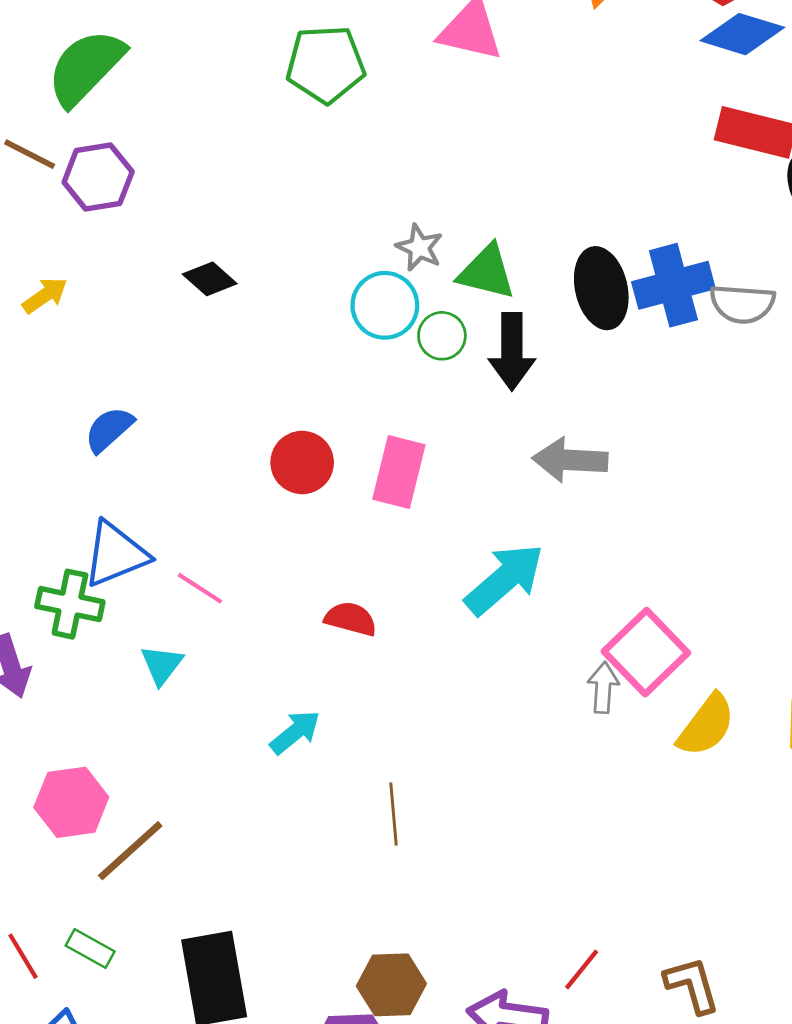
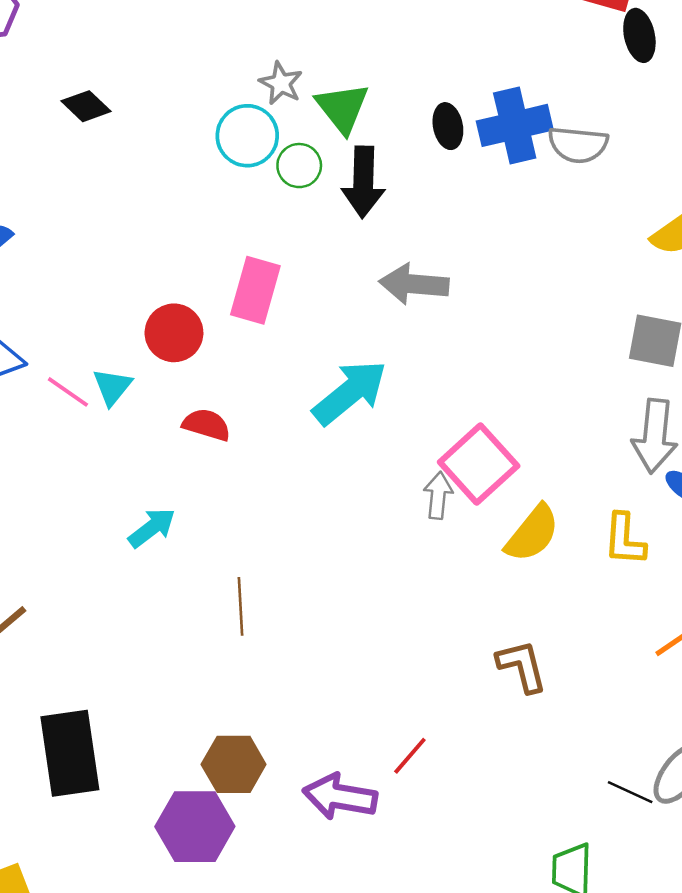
green triangle: (487, 272) -> (342, 108), turned 36
black ellipse: (601, 288) -> (448, 126), size x0.6
red circle: (302, 462) -> (174, 333), moved
cyan triangle: (162, 665) -> (112, 387), moved
brown L-shape: (692, 985) -> (522, 666), moved

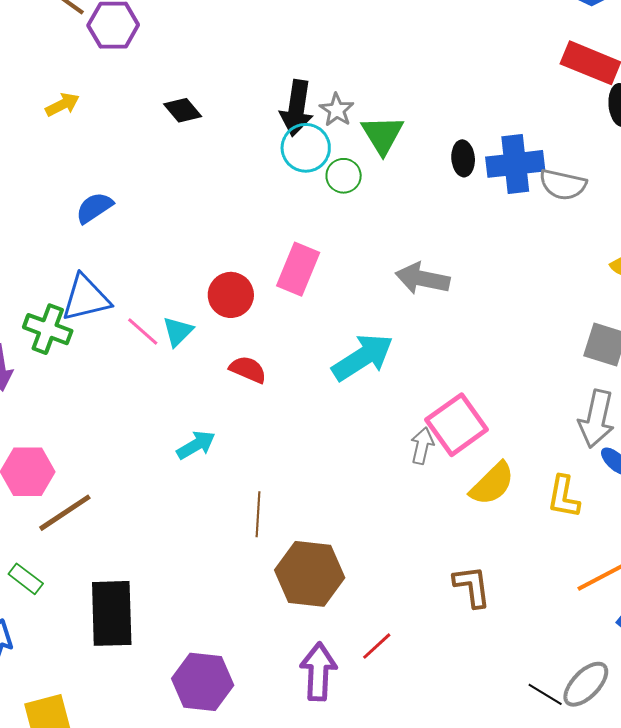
black arrow: (363, 182) -> (297, 108), moved
brown hexagon: (234, 764) -> (310, 574), moved, size x1.4
purple arrow: (340, 797) -> (318, 672), turned 76

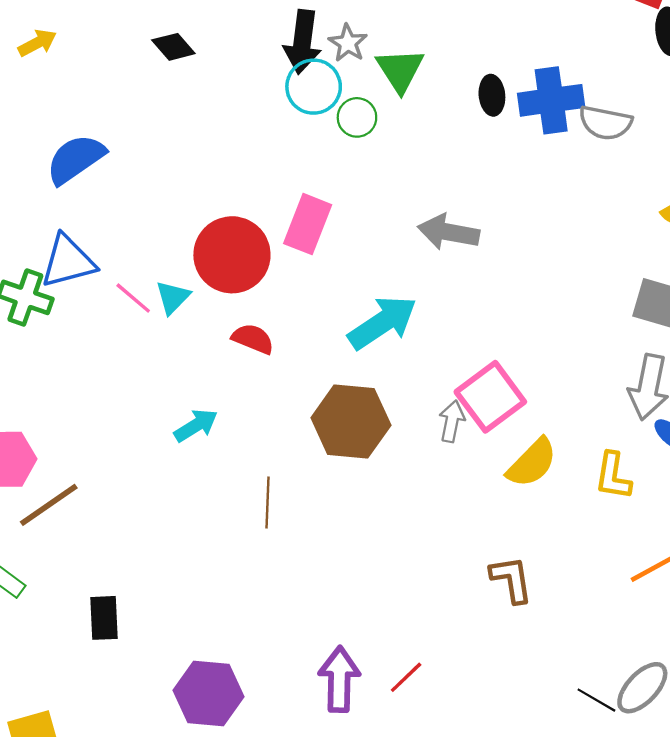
blue semicircle: (94, 208) -> (76, 159), size x1.4
red circle: (231, 295) -> (232, 255), size x1.5
brown hexagon: (310, 574) -> (351, 421), moved
black rectangle: (112, 613) -> (104, 618), size x0.6
red line: (377, 646) -> (406, 677), moved

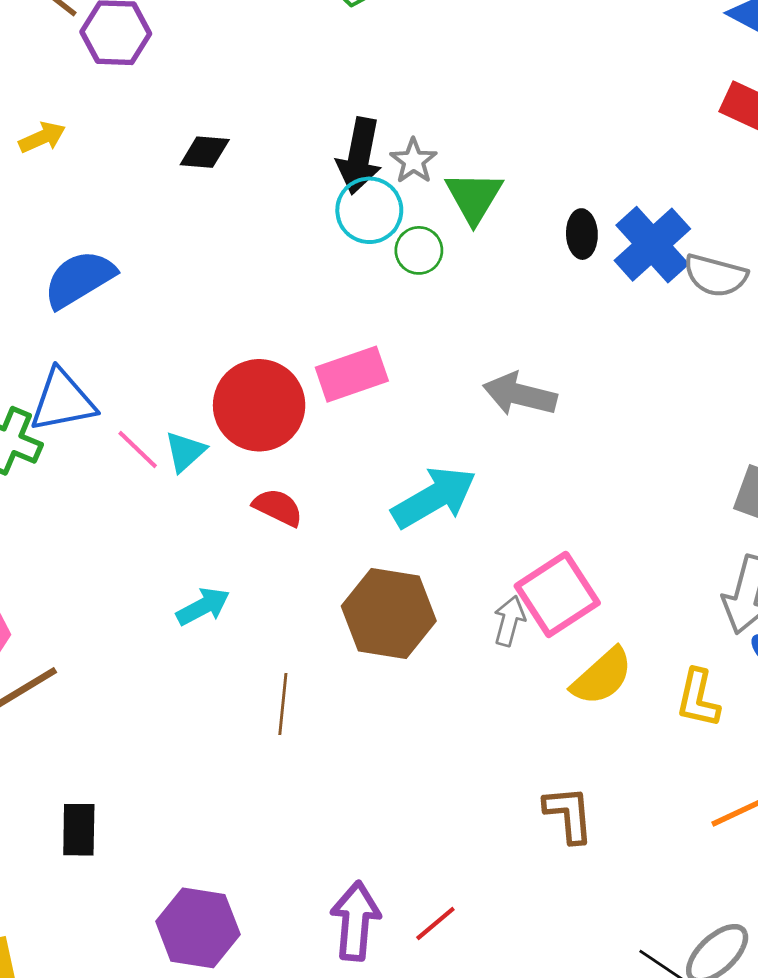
black diamond: (173, 47) -> (205, 152), turned -48
blue cross: (551, 100) -> (652, 245), turned -38
pink rectangle: (308, 224) -> (352, 374), turned 46

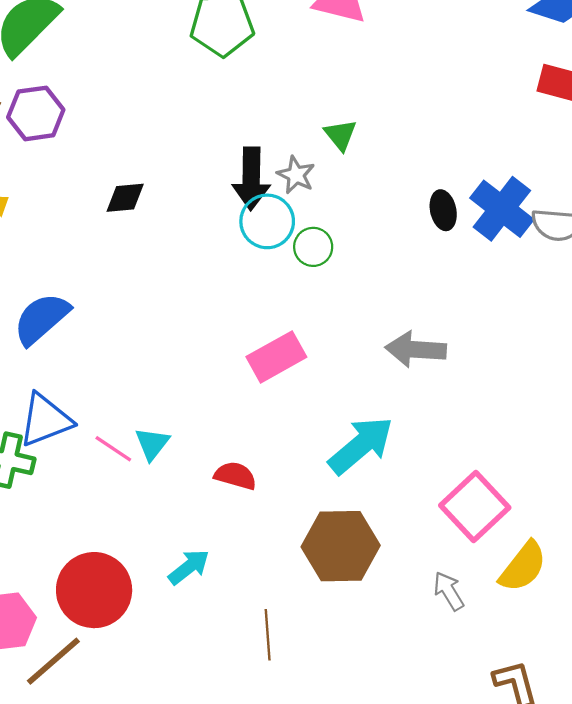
green triangle: (474, 197) -> (341, 135), moved, size x0.7
red circle: (259, 405) -> (94, 590), moved
gray arrow: (509, 621) -> (449, 591), moved, turned -36

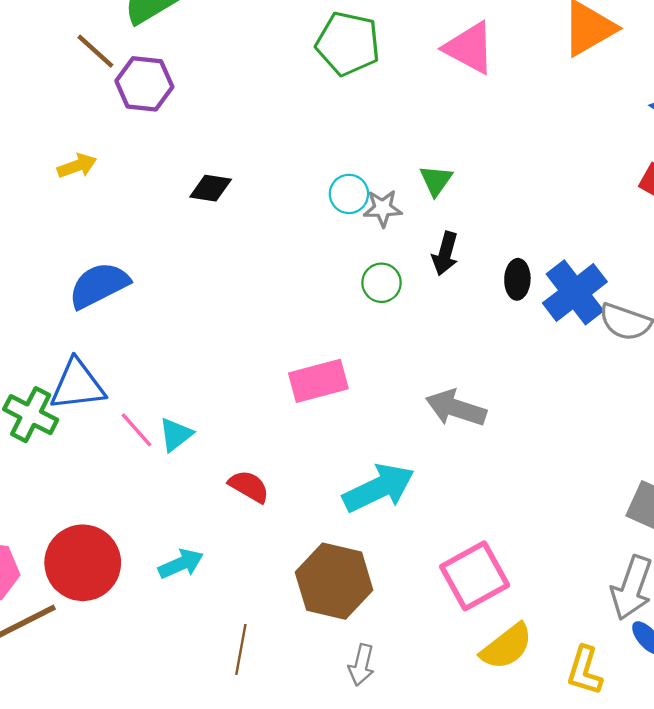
gray star: (296, 175) -> (383, 208), turned 30
black arrow: (251, 179) -> (445, 254), moved, size x0.7
cyan circle: (267, 221) -> (349, 194), moved, size x0.7
gray arrow: (449, 591) -> (361, 665), moved, turned -150

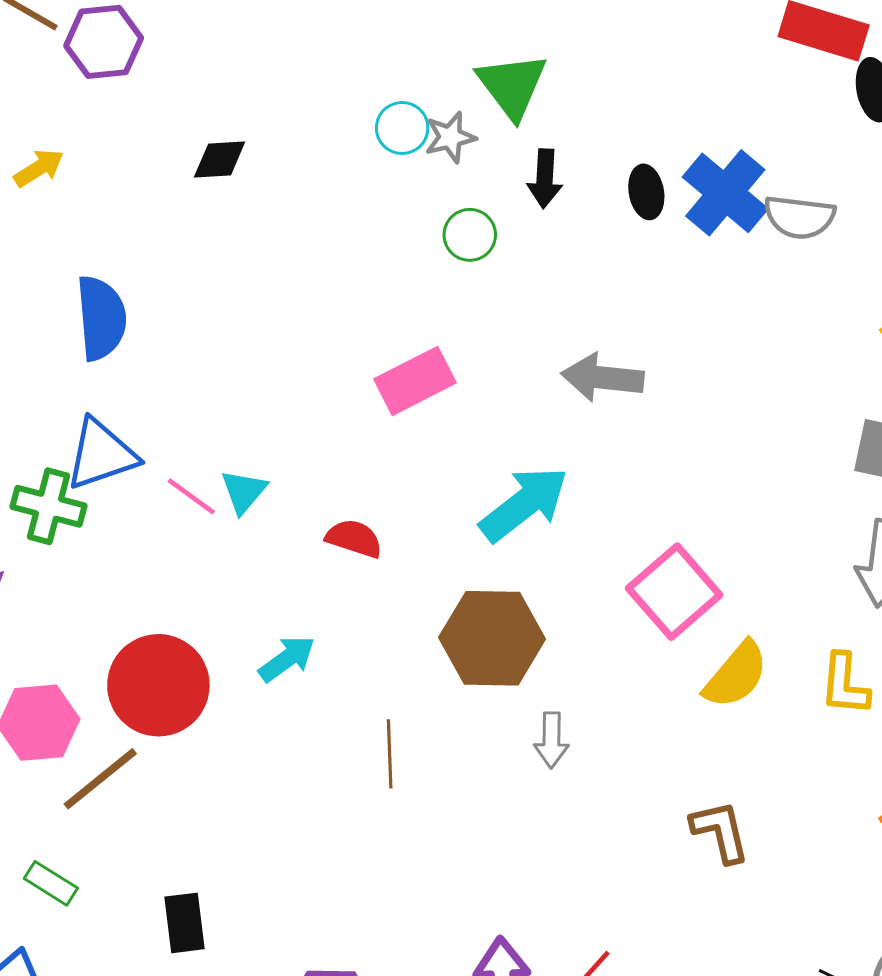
green triangle: (436, 180) -> (512, 86), size x1.6
blue semicircle: (99, 285) -> (101, 318), turned 124

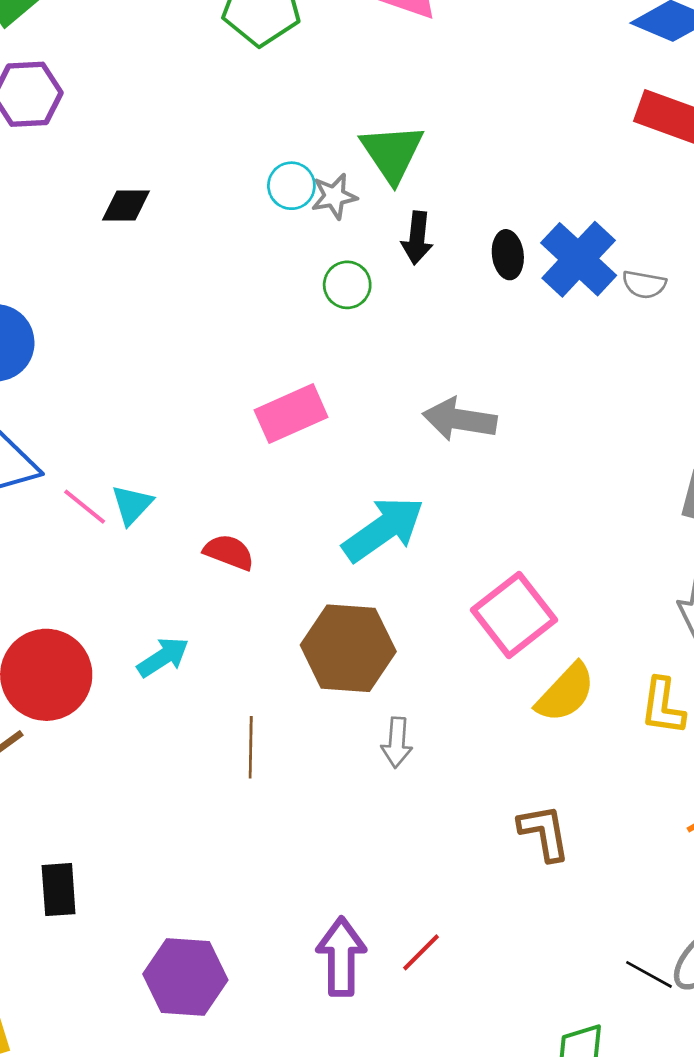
gray semicircle: (799, 217) -> (644, 284), size x0.7

